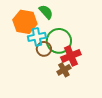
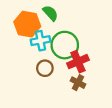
brown circle: (44, 49) -> (45, 68), moved
brown cross: (64, 70) -> (78, 83), moved, turned -32

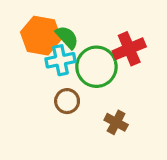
green semicircle: (50, 13) -> (67, 37), moved
red cross: (78, 62) -> (129, 49), moved

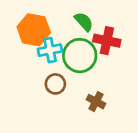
green semicircle: (67, 37) -> (84, 22), moved
red cross: (129, 49) -> (107, 41), turned 35

